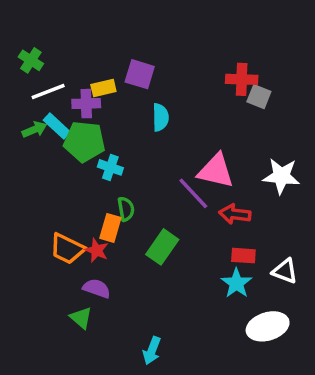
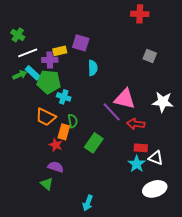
red cross: (242, 79) -> (140, 14), moved
orange trapezoid: (67, 249) -> (46, 117), moved
white triangle: (285, 271) -> (156, 158), moved

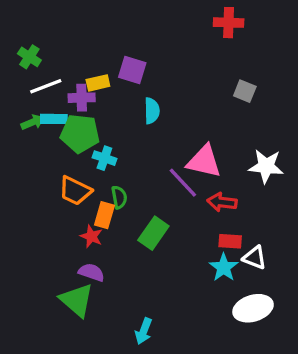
cyan rectangle: (33, 73) -> (54, 119), turned -42
green triangle: (47, 184) -> (77, 300), size x1.6

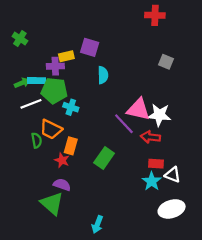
white line: (46, 86) -> (31, 104), moved
white star: (266, 166) -> (159, 115), moved
green semicircle: (119, 197) -> (37, 140), moved

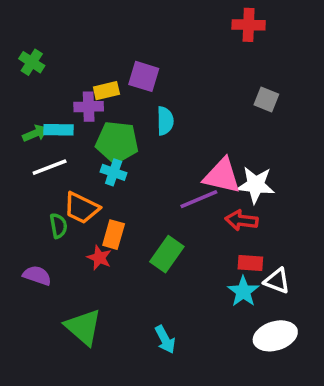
green pentagon: (54, 91) -> (117, 142), moved
purple line: (124, 124) -> (199, 199), turned -70
purple semicircle: (62, 185) -> (37, 275), moved
cyan arrow: (97, 224) -> (165, 339), moved, turned -49

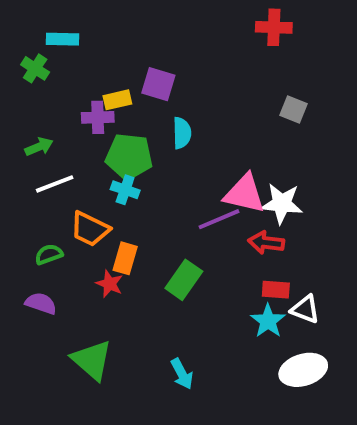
cyan rectangle: (58, 130) -> (62, 39), moved
green semicircle: (58, 226) -> (49, 254), moved, turned -100

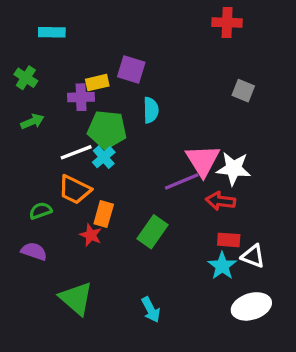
green cross: (35, 68) -> (26, 78), moved
white line: (55, 184) -> (76, 152), moved
cyan cross: (125, 190) -> (104, 157), turned 30
pink triangle: (244, 194) -> (203, 160), turned 45

